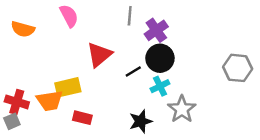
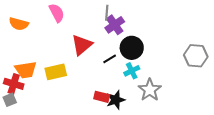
purple cross: (156, 30) -> (115, 25), moved
orange trapezoid: (50, 101) -> (26, 70), moved
red rectangle: (82, 118) -> (102, 97), moved

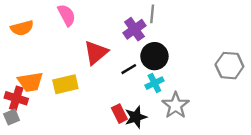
gray line: (107, 13) -> (152, 14), moved
orange semicircle: (19, 24) -> (22, 28), turned -30
red rectangle: (102, 97) -> (119, 114), turned 49

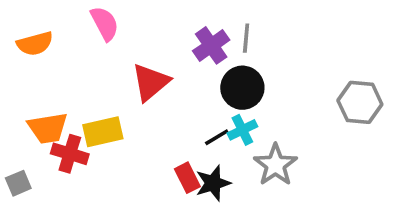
gray line: (152, 14) -> (246, 38), moved
black line: (129, 69) -> (217, 137), moved
red cross: (16, 98) -> (70, 154), moved

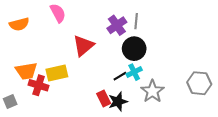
gray hexagon: (360, 102) -> (199, 83), moved

